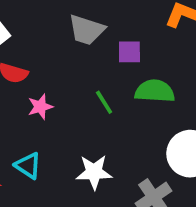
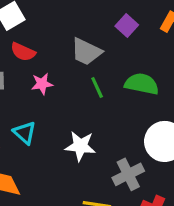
gray trapezoid: (87, 30) -> (86, 52), moved
purple square: (129, 52) -> (127, 25), moved, turned 35

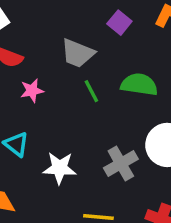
white star: (80, 146) -> (60, 168), moved
gray cross: (128, 174) -> (121, 164), moved

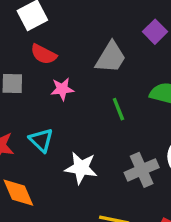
gray trapezoid: (78, 53) -> (111, 57), turned -87
green line: (91, 91) -> (118, 109), moved

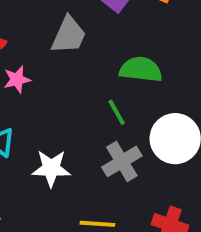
green line: (118, 109) -> (117, 112), moved

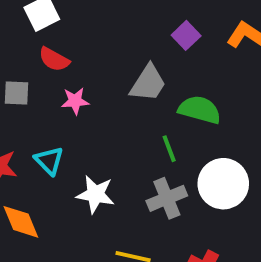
gray trapezoid: (69, 35) -> (148, 83), moved

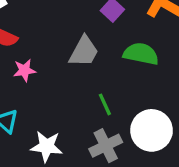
green semicircle: (200, 110) -> (141, 54), moved

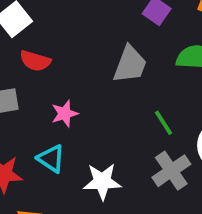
pink star: (24, 70) -> (65, 114), moved

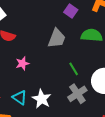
cyan triangle: (51, 159) -> (20, 98), moved
white star: (102, 181) -> (42, 99), turned 30

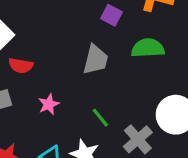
green line: (74, 69) -> (100, 118), moved

